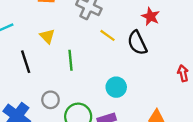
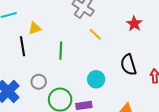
yellow triangle: (47, 36) -> (35, 28), moved, turned 48
black semicircle: (137, 43) -> (128, 65), moved

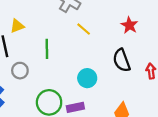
red star: (134, 24) -> (129, 25), moved
gray circle: (39, 82) -> (20, 71), moved

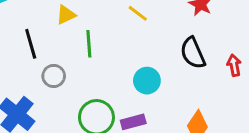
yellow triangle: (17, 26) -> (66, 15), moved

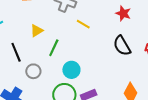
green line: (89, 44) -> (54, 48), turned 36
cyan circle: (147, 81) -> (71, 70), moved

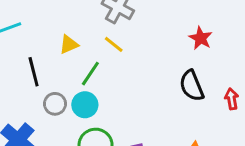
yellow line: (83, 24) -> (114, 44), moved
cyan circle: (71, 70) -> (85, 105), moved

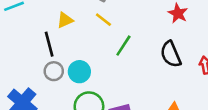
black line: (34, 72) -> (49, 44), moved
green line: (90, 74) -> (123, 46), moved

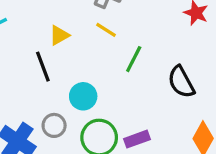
black semicircle: (171, 54) -> (181, 82), moved
gray circle: (54, 71) -> (54, 125), moved

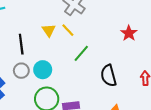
yellow triangle: (59, 35) -> (49, 30), moved, turned -48
gray circle: (54, 125) -> (21, 71), moved

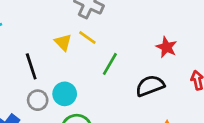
red star: (129, 33) -> (166, 47), moved
black semicircle: (109, 76) -> (150, 86), turned 95

